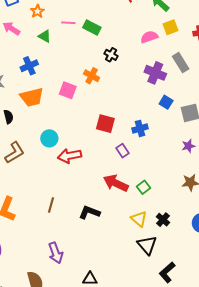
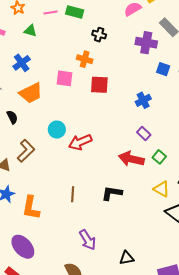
red square: (105, 124) -> (99, 85), moved
purple rectangle: (122, 151) -> (144, 133), moved

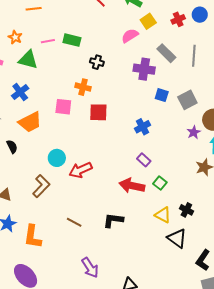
green triangle: (30, 31) -> (28, 60), size x1.5
brown L-shape: (26, 151) -> (41, 186), moved
brown line: (73, 194) -> (74, 222), turned -63

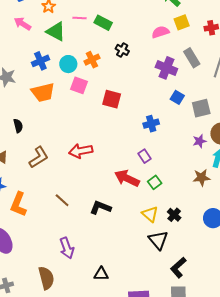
orange cross: (83, 87) -> (92, 60), moved, turned 35
black semicircle: (12, 147) -> (18, 126), moved
cyan circle: (57, 158) -> (68, 64), moved

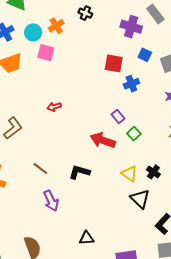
red square: (112, 99) -> (114, 63), moved
blue cross: (151, 124) -> (131, 84), moved
red arrow: (81, 151) -> (54, 107), moved, size x0.6
green square: (155, 182) -> (134, 134), moved
purple arrow: (67, 248) -> (51, 201), moved

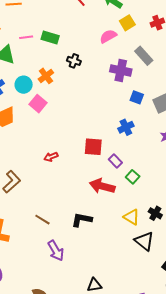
pink square: (46, 53) -> (38, 104), turned 30
red square: (114, 63) -> (93, 147), moved

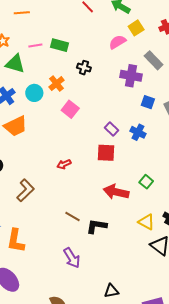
pink square: (38, 104) -> (70, 109), moved
blue cross: (126, 127) -> (138, 132), turned -35
purple rectangle: (115, 161) -> (112, 129), moved
brown line: (42, 220) -> (72, 217), moved

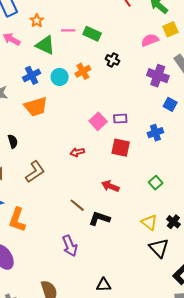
pink square: (70, 109) -> (98, 121), moved
purple rectangle: (112, 129) -> (120, 119), moved, turned -56
blue cross: (138, 132) -> (155, 133), turned 35
red arrow: (116, 192) -> (110, 186), moved, size x0.7

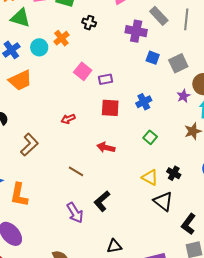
pink square: (98, 121) -> (83, 71), moved
blue cross: (155, 133) -> (144, 102), moved
black L-shape: (99, 219) -> (102, 201), moved, turned -50

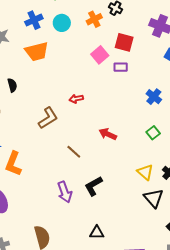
orange cross: (61, 38) -> (94, 19), moved
blue cross: (144, 102) -> (154, 97), turned -35
red square: (110, 108) -> (124, 42), moved
brown L-shape: (29, 145) -> (48, 118), moved

